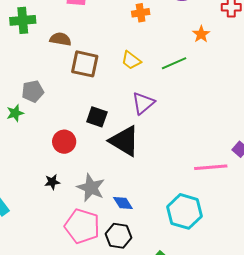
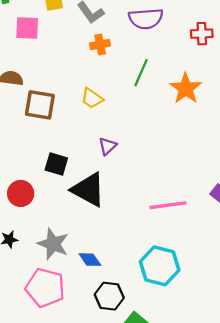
orange star: (201, 34) -> (186, 88), moved, size x1.6
green line: (174, 63) -> (141, 73), moved, turned -40
purple triangle: (143, 103) -> (108, 146), size x0.7
pink line: (211, 167) -> (168, 205), moved
black hexagon: (119, 236) -> (109, 296), moved

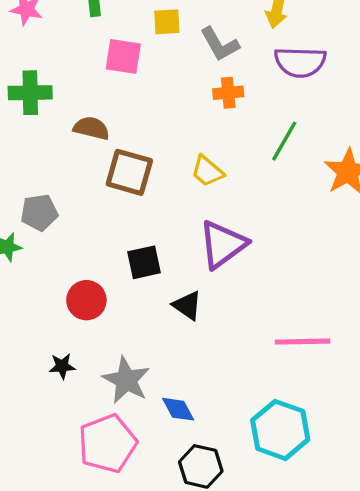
purple triangle: (108, 146) -> (223, 244), size x1.8
black square: (56, 164) -> (144, 262), turned -35
black triangle: (88, 190) -> (187, 305), size x0.6
pink pentagon: (45, 288) -> (107, 443), turned 30

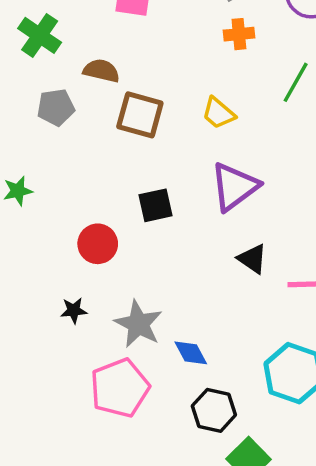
green cross: (30, 93) -> (40, 35), turned 36
gray pentagon: (39, 212) -> (56, 107), moved
black triangle: (187, 305) -> (252, 259), moved

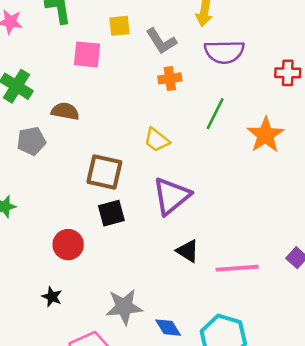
brown square: (140, 115) -> (104, 172), moved
black star: (74, 310) -> (52, 297), turned 30
gray star: (138, 324) -> (124, 307), moved, turned -30
blue diamond: (191, 353) -> (168, 328), moved

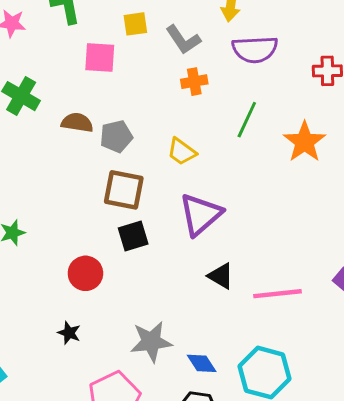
gray pentagon: (31, 141) -> (116, 136), moved

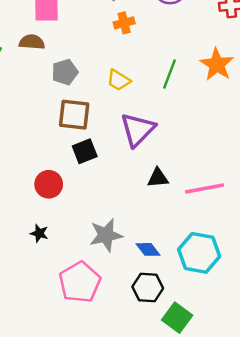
green line: (247, 120) -> (169, 74), moved
brown semicircle: (77, 123) -> (32, 42), moved
black triangle: (221, 276) -> (158, 178), turned -30

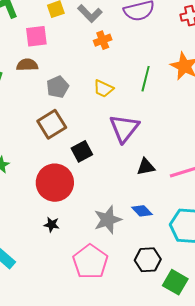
brown square: (74, 115) -> (52, 124), moved, turned -32
red circle: (49, 184) -> (55, 183), size x1.6
blue diamond: (148, 249) -> (142, 211), moved

